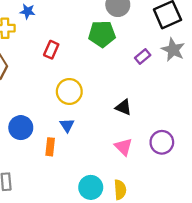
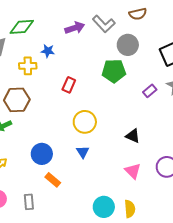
orange rectangle: (50, 147) -> (53, 180), moved, turned -56

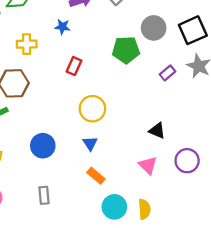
gray circle: (128, 45) -> (154, 28), moved
blue star: (48, 51) -> (62, 27), moved
black triangle: (133, 136) -> (157, 131), moved
orange rectangle: (53, 180) -> (96, 176), moved
gray rectangle: (29, 202) -> (44, 195), moved

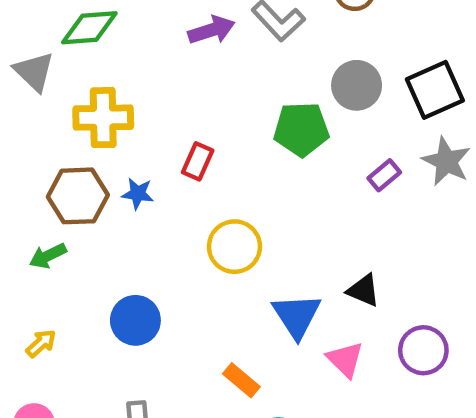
blue star: (62, 27) -> (138, 194), moved
yellow cross: (27, 44) -> (103, 118), size x1.4
blue triangle: (90, 143) -> (297, 316), moved, size x1.6

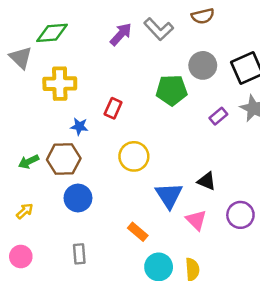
purple arrow: (211, 30) -> (121, 34), turned -30
brown hexagon: (78, 196) -> (64, 159), moved

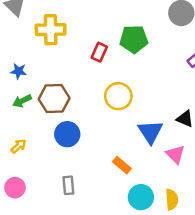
green pentagon: (172, 90) -> (134, 39), moved
blue star: (79, 127) -> (19, 71), moved

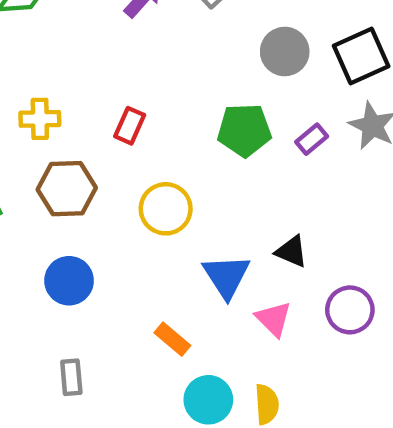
yellow cross: (51, 30) -> (40, 119), moved, size x0.7
green pentagon: (134, 39) -> (244, 130), moved
brown hexagon: (54, 99) -> (67, 189), moved

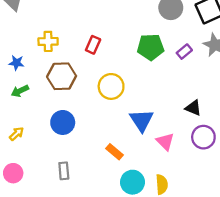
black triangle: (291, 251) -> (193, 108), moved

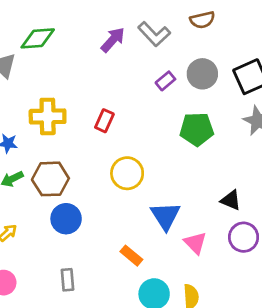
yellow cross: (48, 41) -> (48, 116), size x1.4
green pentagon: (151, 47) -> (197, 129), moved
purple rectangle: (184, 52) -> (165, 81), moved
brown hexagon: (62, 76) -> (50, 179), moved

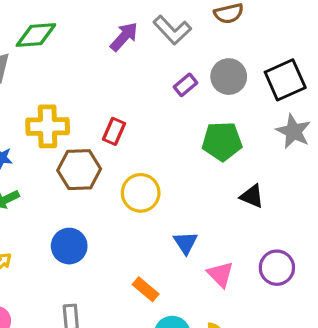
brown hexagon: (50, 179) -> (79, 170), moved
black triangle: (231, 200) -> (252, 196), moved
blue triangle: (165, 216) -> (185, 243), size x0.7

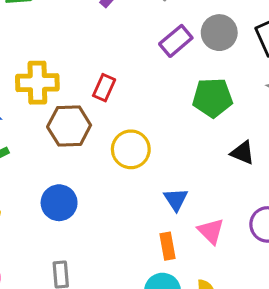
purple rectangle: (185, 85) -> (176, 41), size x1.4
orange rectangle: (146, 289) -> (167, 246), moved, turned 40

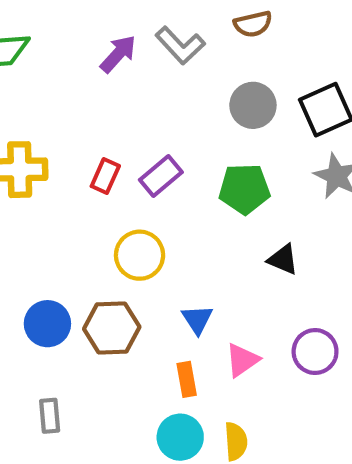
purple rectangle: (176, 41) -> (161, 176), moved
brown hexagon: (69, 126) -> (112, 328), moved
pink triangle: (211, 231) -> (242, 360), turned 40

